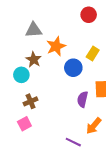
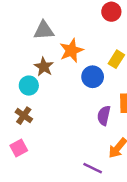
brown cross: (31, 101) -> (24, 116), moved, turned -32
pink square: (24, 124) -> (19, 148), moved

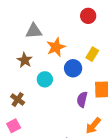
brown star: (44, 67) -> (25, 60), moved
cyan circle: (29, 86) -> (45, 79), moved

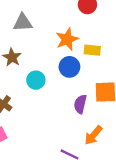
orange star: (56, 47) -> (67, 39), moved
yellow rectangle: (92, 54) -> (92, 50), turned 64

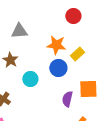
orange star: (67, 39) -> (56, 45), turned 30
yellow rectangle: (92, 50) -> (77, 54), turned -48

